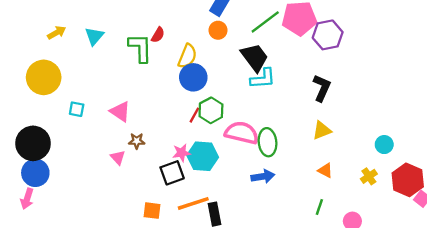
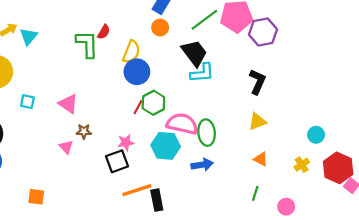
cyan triangle: (94, 36) -> (29, 36), moved
cyan hexagon: (203, 156) -> (166, 146), moved
orange square: (152, 211) -> (36, 197), moved

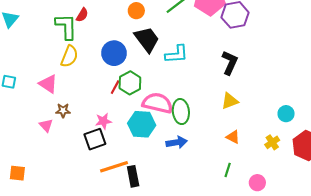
yellow semicircle: (131, 52) -> (69, 56), moved
black trapezoid: (194, 53) -> (147, 39), moved

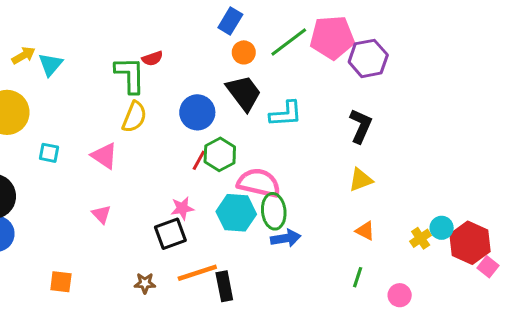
orange circle: (136, 11) -> (244, 52), moved
red semicircle: (82, 15) -> (152, 58), turned 40
brown star: (63, 110) -> (145, 283), moved
green ellipse: (181, 112) -> (274, 211), moved
cyan circle: (286, 114) -> (442, 228), moved

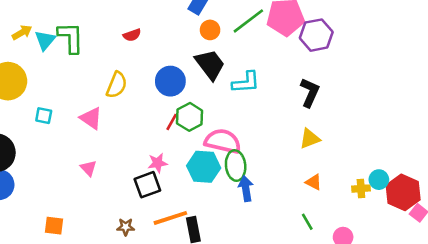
green L-shape: (130, 75) -> (71, 38), moved
blue arrow: (286, 238) -> (246, 189), turned -90
yellow cross: (421, 238) -> (361, 189), turned 30
green line: (358, 277) -> (307, 222), turned -48

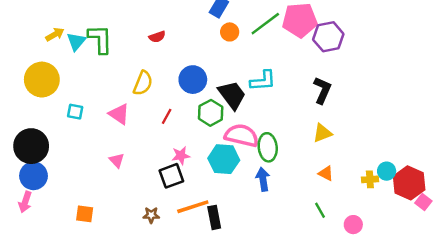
black trapezoid: (210, 64) -> (232, 95), moved
red line: (172, 122) -> (167, 116), moved
green ellipse: (236, 166) -> (268, 147), moved

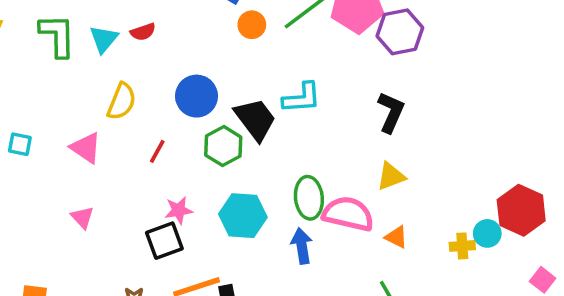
cyan triangle: (76, 41) -> (104, 39), moved
pink semicircle: (242, 135) -> (348, 214), moved
red hexagon: (409, 183) -> (521, 210), moved

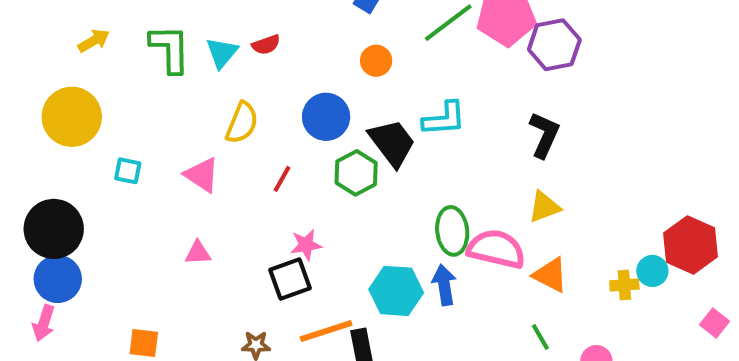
orange circle: (252, 25) -> (376, 61), moved
cyan hexagon: (243, 216) -> (396, 291), moved
pink triangle: (82, 217) -> (198, 253), turned -50
orange triangle: (396, 237) -> (550, 275), size x1.4

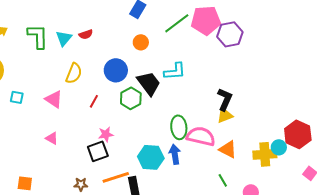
black L-shape: (544, 135) -> (225, 99), moved
pink triangle: (198, 253) -> (52, 138), turned 32
yellow cross: (624, 285) -> (265, 154), size x1.6

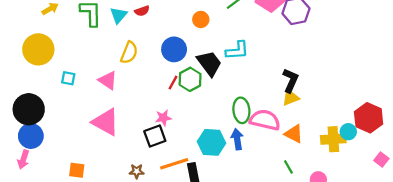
red line: (94, 101) -> (173, 83), moved
pink triangle: (52, 138) -> (106, 122), size x2.0

